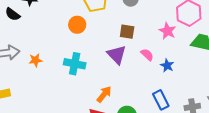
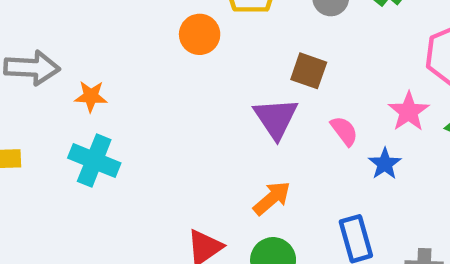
pink star: (167, 31) -> (409, 112), moved
cyan cross: (75, 64) -> (94, 160), moved
orange arrow: (104, 94) -> (272, 198), moved

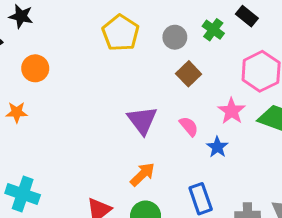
orange circle: (200, 34) -> (35, 68), moved
brown square: (309, 71) -> (189, 74), moved, turned 30
cyan cross: (94, 160) -> (23, 194), moved

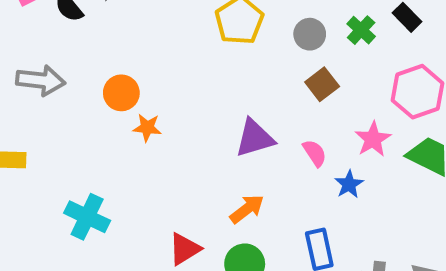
orange circle: (35, 68) -> (121, 93), moved
orange star: (17, 112) -> (147, 128), moved
purple triangle: (142, 120) -> (255, 138), turned 44

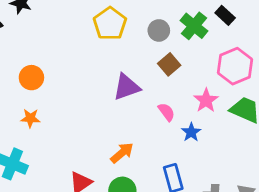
green cross: (361, 30) -> (194, 26), size x1.4
orange star: (147, 128) -> (30, 118), moved
purple triangle: (255, 138) -> (126, 87), moved

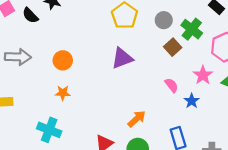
green cross: (194, 26) -> (192, 29), moved
purple triangle: (126, 87) -> (122, 58), moved

